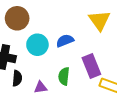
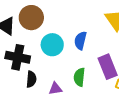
blue semicircle: (65, 41) -> (80, 41), turned -54

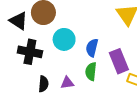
blue semicircle: (80, 41) -> (92, 48), moved
black semicircle: (31, 79) -> (43, 84), moved

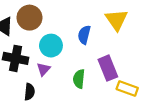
blue semicircle: (92, 48) -> (84, 35), moved
purple triangle: (67, 83) -> (43, 69), moved, turned -40

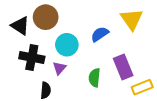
blue semicircle: (84, 35) -> (100, 34), turned 42
yellow rectangle: (127, 89) -> (142, 87), turned -42

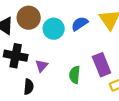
blue semicircle: (100, 34) -> (80, 24), moved
cyan circle: (67, 45) -> (54, 29), moved

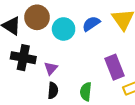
green semicircle: (75, 75) -> (86, 92), moved
black semicircle: (29, 87) -> (53, 91), moved

